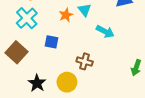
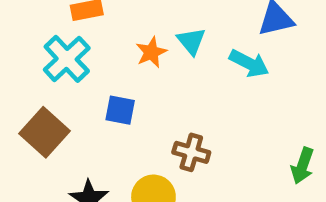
cyan arrow: (105, 32) -> (249, 63), moved

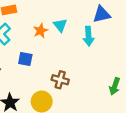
cyan arrow: (249, 63) -> (89, 36), turned 60

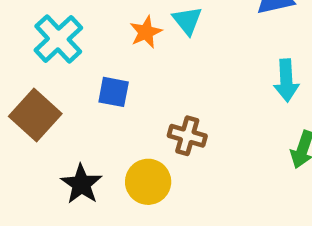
cyan arrow: (89, 36) -> (286, 80), moved

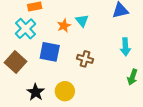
blue square: (114, 92) -> (50, 52), size x1.5
brown cross: (187, 136) -> (85, 59), moved

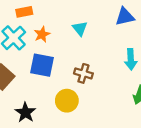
orange star: (64, 26) -> (42, 34), moved
yellow circle: (65, 91) -> (67, 101), moved

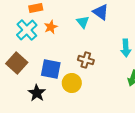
blue triangle: (125, 17) -> (101, 12), moved, turned 48
blue square: (42, 65) -> (51, 69), moved

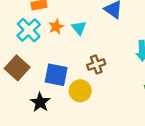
cyan triangle: (83, 22) -> (79, 28), moved
brown cross: (86, 60) -> (96, 64), turned -35

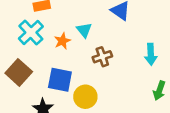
orange star: (56, 27) -> (62, 41), moved
brown cross: (96, 64) -> (102, 57), moved

